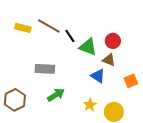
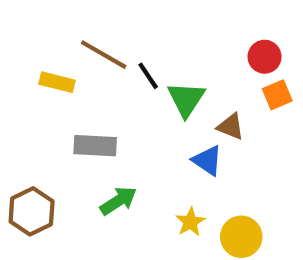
yellow rectangle: (23, 28) -> (57, 82), moved
red circle: (113, 41) -> (265, 57), moved
green triangle: (88, 47) -> (186, 99), turned 42
orange square: (131, 81) -> (277, 95), moved

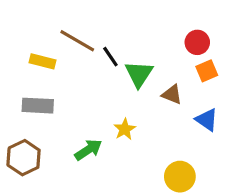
gray rectangle: (95, 146) -> (38, 106), moved
blue triangle: (207, 160) -> (207, 120), moved
yellow star: (190, 222) -> (125, 129), moved

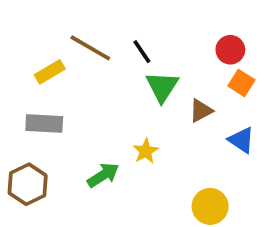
black line: (110, 57) -> (142, 52), moved
yellow rectangle: (43, 61) -> (50, 72), turned -45
orange square: (207, 71) -> (241, 83), turned -35
brown triangle: (172, 94) -> (201, 111), turned -50

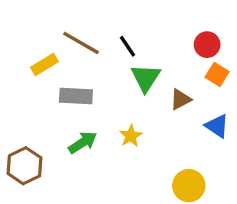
gray rectangle: (44, 123) -> (76, 96), moved
green arrow: (103, 175) -> (83, 142), moved

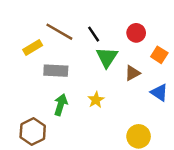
red circle: (207, 45) -> (136, 33), moved
green arrow: (83, 142) -> (61, 105), turned -40
brown hexagon: (25, 166) -> (33, 131), moved

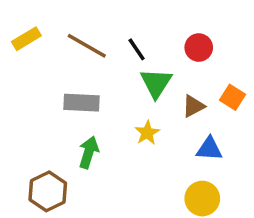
yellow rectangle: (33, 47) -> (26, 39), moved
orange square: (159, 55) -> (232, 97), moved
blue triangle: (159, 93) -> (209, 149), moved, turned -30
yellow star: (96, 100) -> (147, 133), moved

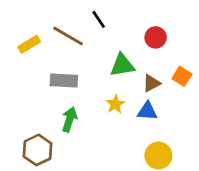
yellow rectangle: (26, 39) -> (29, 44), moved
black line: (137, 49) -> (99, 19), moved
green triangle: (156, 83) -> (122, 65), turned 48
blue triangle: (209, 149) -> (147, 111), moved

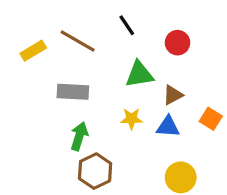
black line: (99, 19) -> (127, 25), moved
orange square: (182, 76) -> (211, 119), moved
yellow star: (115, 104) -> (132, 119), turned 30
brown hexagon: (37, 150) -> (95, 171), moved

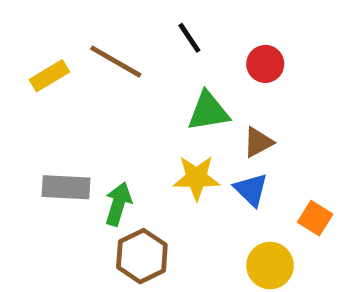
gray rectangle: (73, 92) -> (66, 187), moved
yellow star: (132, 119) -> (196, 178), size x1.4
orange square: (211, 119) -> (315, 218), moved
blue triangle: (168, 127) -> (251, 190), turned 40

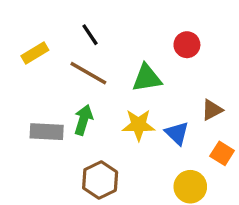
black line: (189, 38) -> (90, 35), moved
brown line: (116, 62) -> (88, 73), moved
brown triangle: (258, 142) -> (212, 110), moved
green arrow: (118, 204) -> (83, 120), moved

